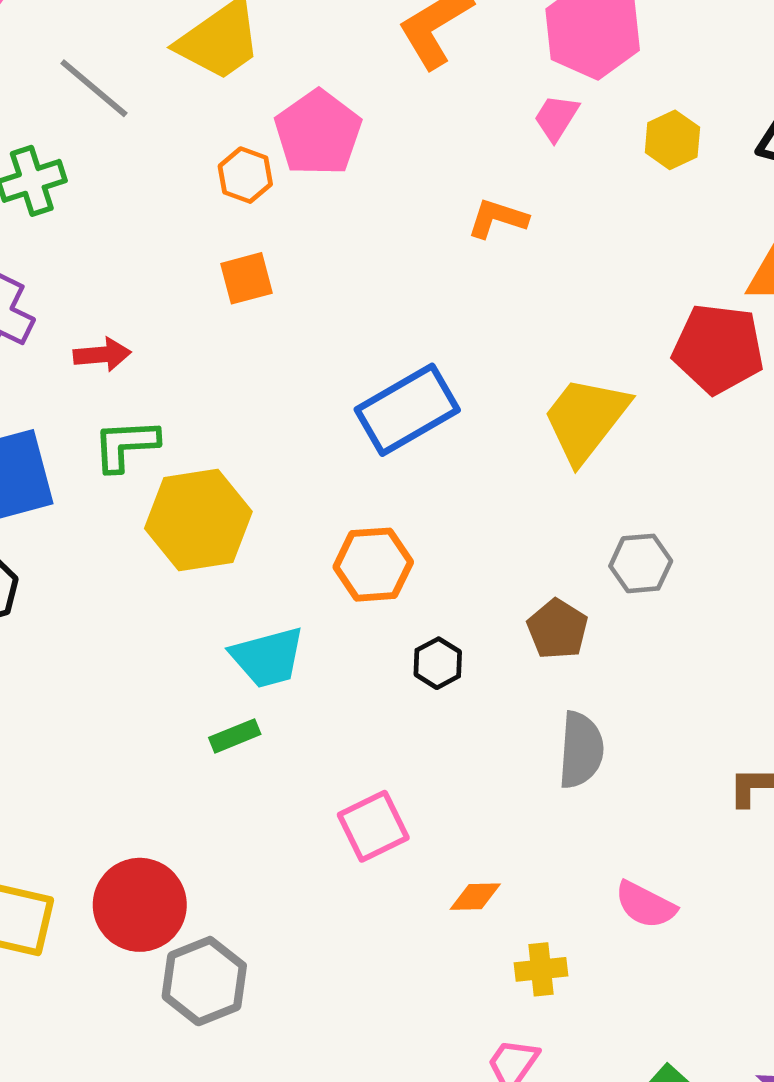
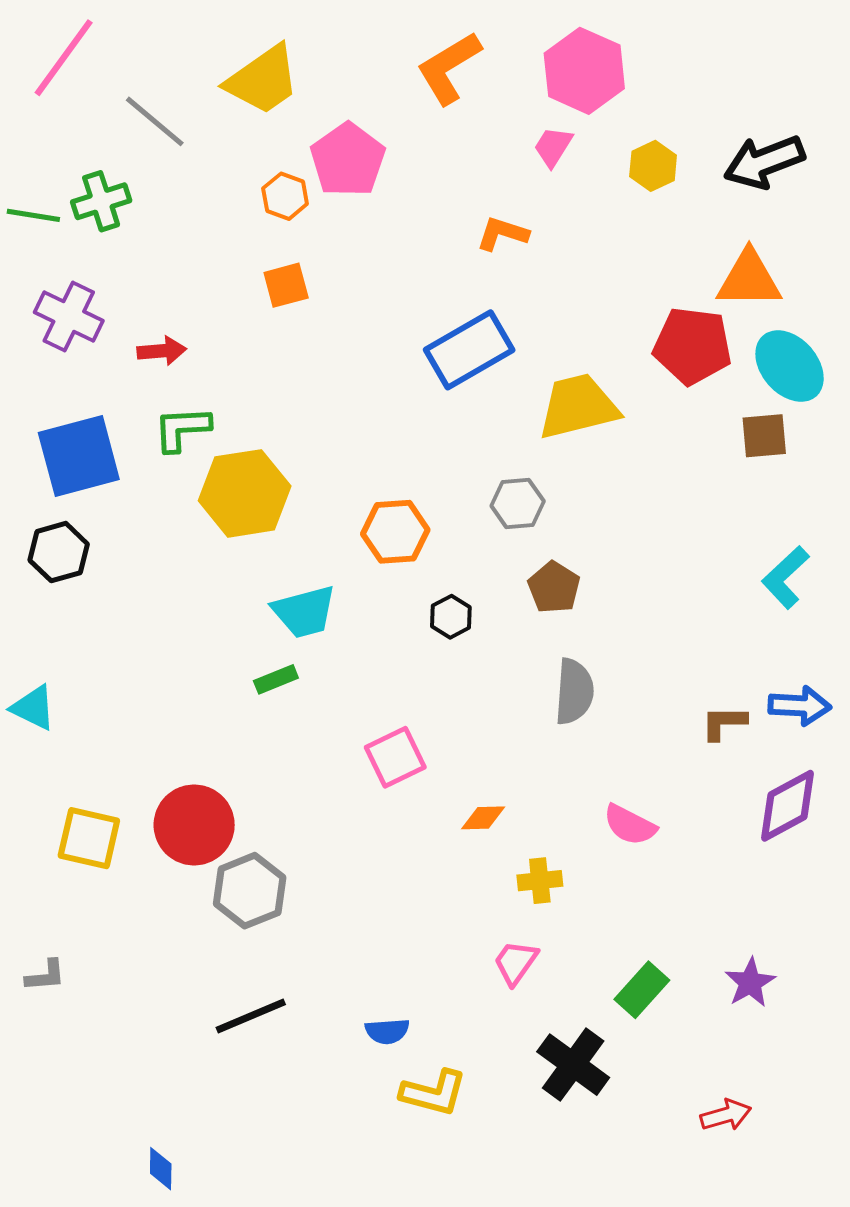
blue rectangle: (407, 410) -> (469, 350), moved
yellow trapezoid: (586, 419) -> (578, 406), turned 38
gray hexagon: (641, 563) -> (518, 504), moved

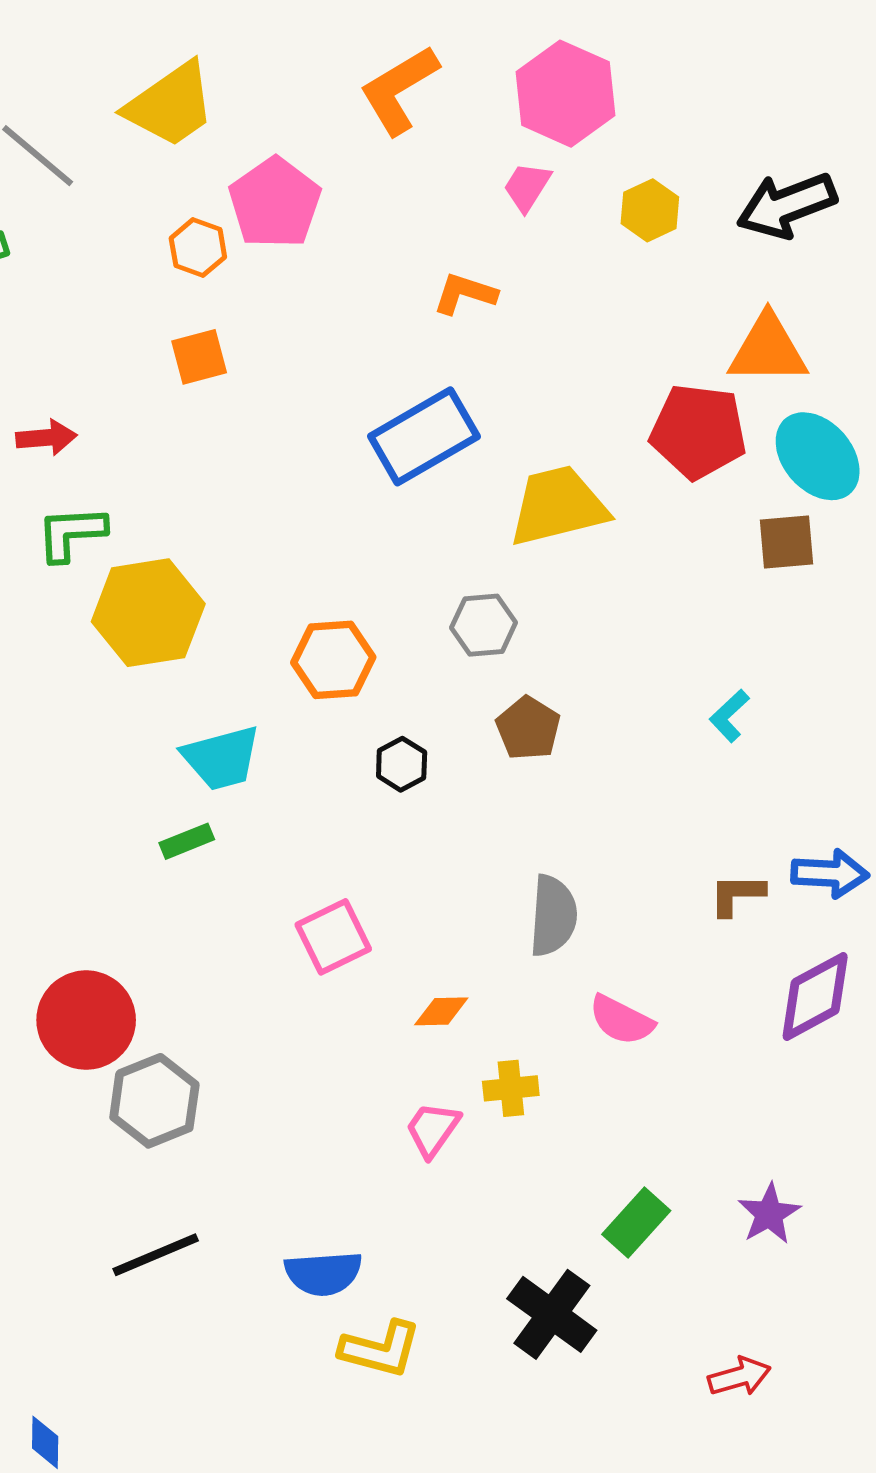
cyan L-shape: (785, 577) -> (729, 716), moved, size x0.7
gray semicircle: (574, 692) -> (553, 916), moved
pink trapezoid: (516, 962) -> (433, 1129), moved
blue semicircle: (387, 1031) -> (323, 1273), size x1.4

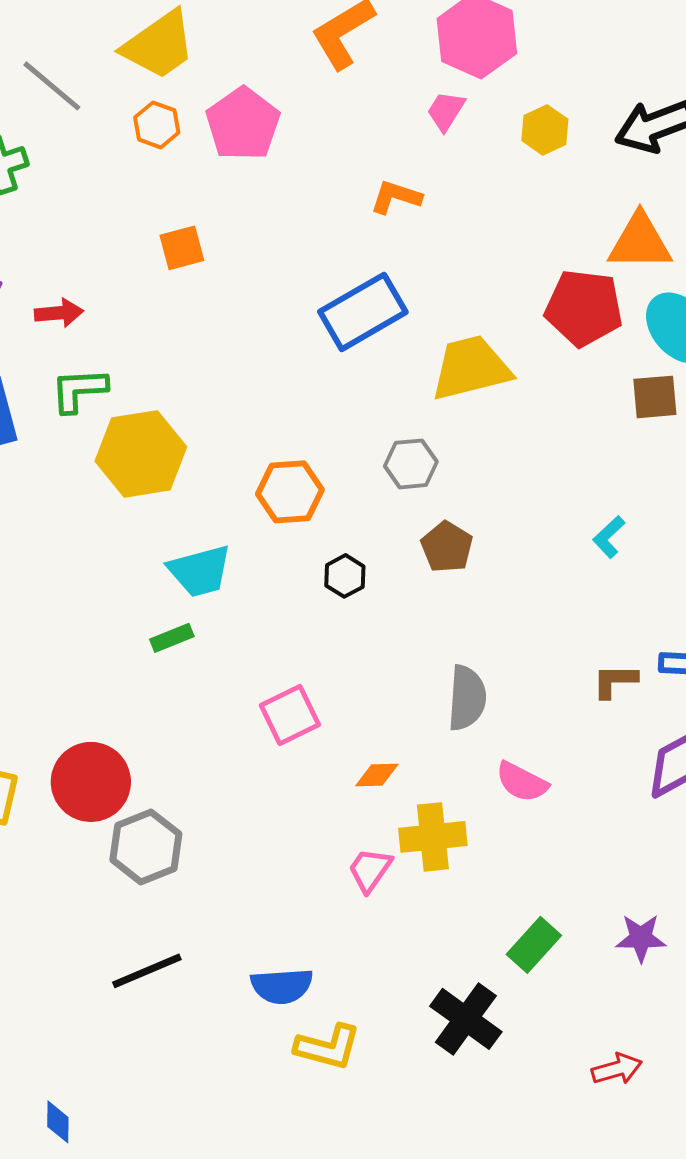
orange hexagon: (198, 248) -> (157, 125), moved
yellow cross: (511, 1088) -> (433, 837), size x1.5
purple star: (769, 1214) -> (641, 938), turned 30

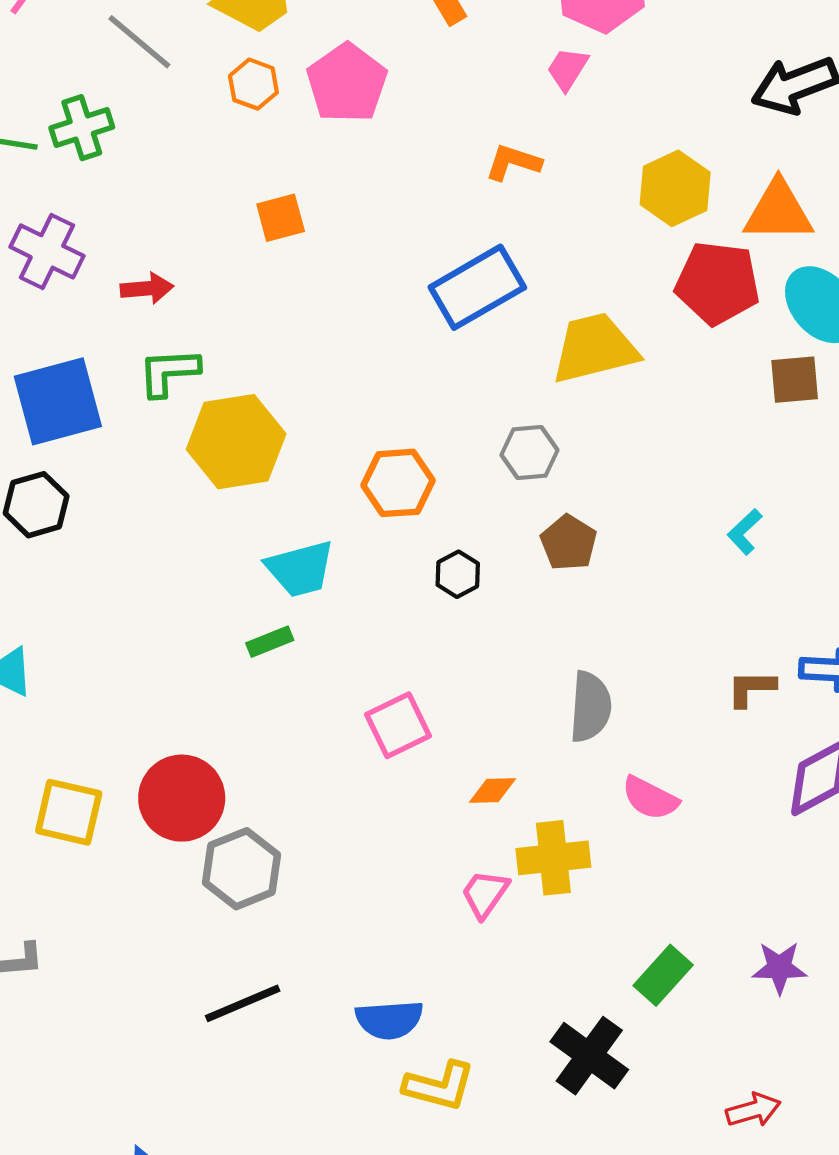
yellow hexagon: (545, 130) -> (675, 188), moved, size x1.4

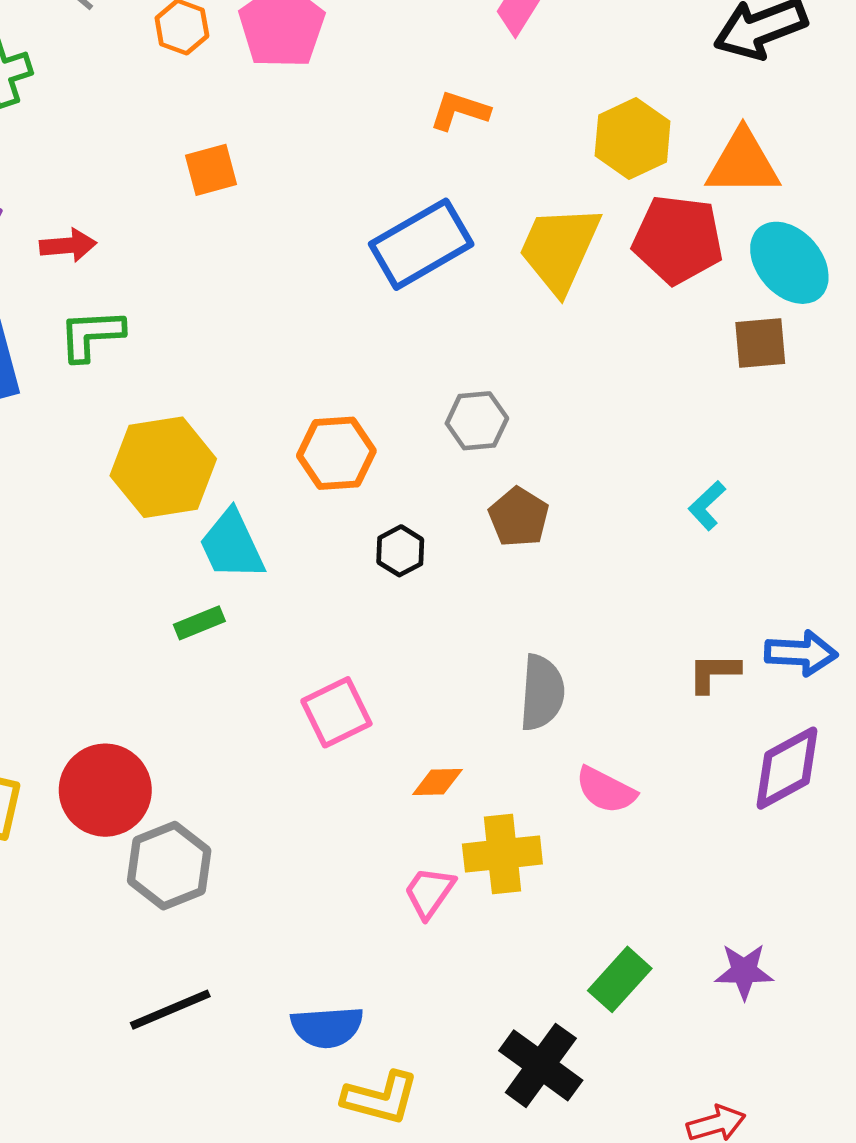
yellow trapezoid: (595, 348) -> (559, 249), moved, turned -52
yellow hexagon: (236, 442) -> (163, 467), moved
cyan trapezoid: (300, 569) -> (232, 545), turned 80

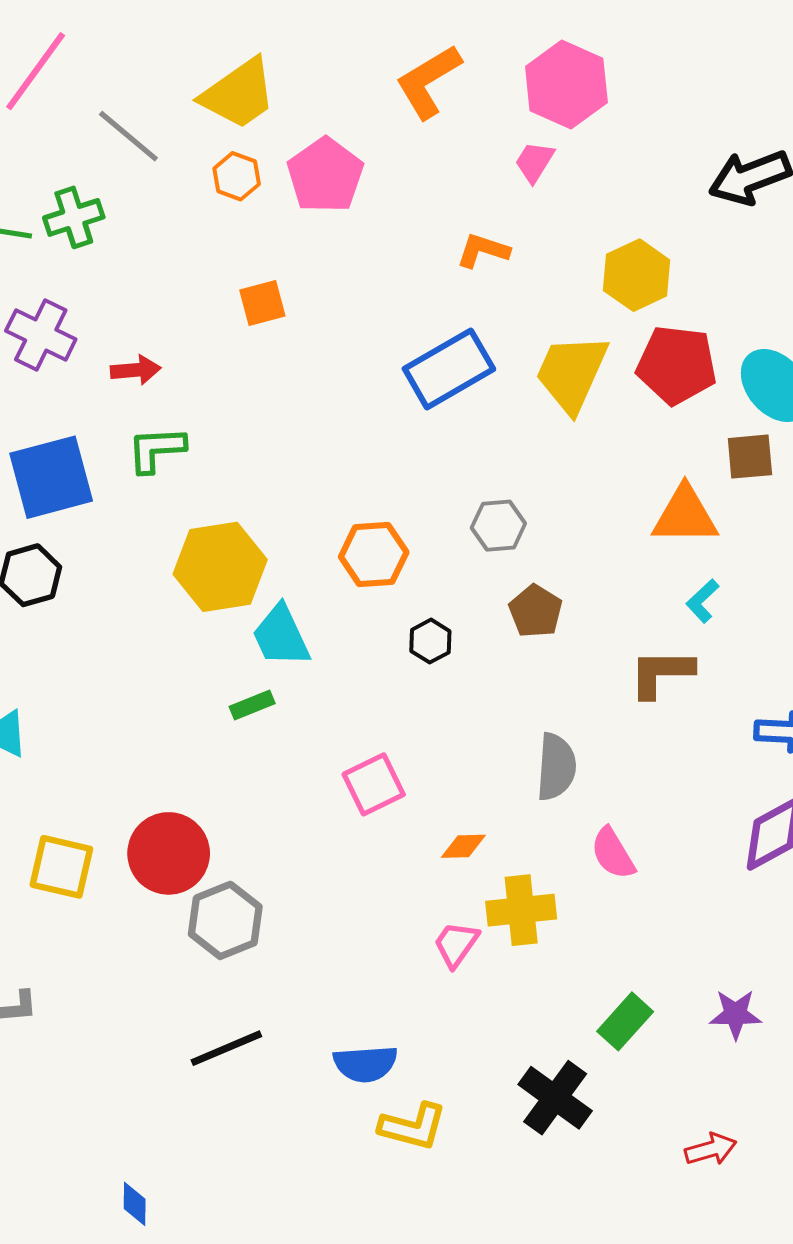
orange triangle: (743, 163) -> (685, 515), moved
brown L-shape: (714, 673) -> (661, 673), moved, size x1.4
pink semicircle: (606, 790) -> (613, 853), turned 32

